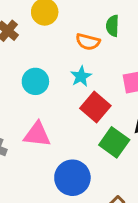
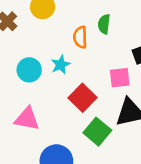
orange semicircle: (88, 42) -> (80, 37), turned 70
cyan star: (81, 76) -> (61, 65), moved

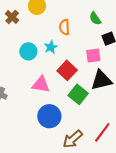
green semicircle: (104, 24) -> (95, 19), moved, turned -40
pink triangle: (27, 119) -> (41, 84), moved

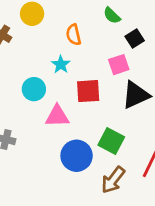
cyan circle: (28, 51) -> (34, 89), moved
red square: (67, 70) -> (88, 91), turned -36
green square: (78, 94) -> (111, 141), moved

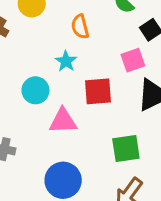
green square: (111, 141) -> (126, 148), turned -35
blue circle: (77, 156) -> (63, 180), moved

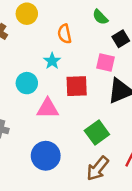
pink square: (133, 60) -> (106, 62), turned 30
green square: (126, 148) -> (97, 133), turned -30

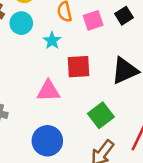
pink square: (106, 62) -> (93, 20), moved, turned -30
cyan circle: (27, 83) -> (21, 23), moved

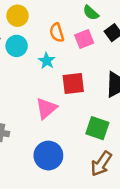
pink triangle: (48, 91) -> (46, 108), turned -35
green square: (101, 115) -> (97, 128), turned -30

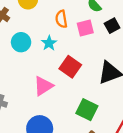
cyan circle: (17, 46) -> (21, 42), moved
red square: (73, 84) -> (70, 67), turned 35

